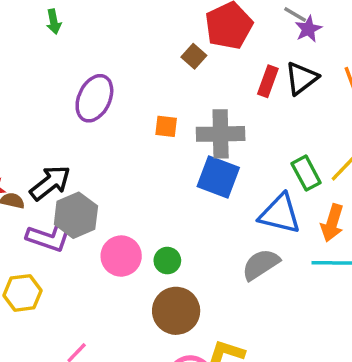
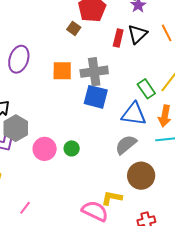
orange square: (166, 126) -> (62, 71), size x1.5
brown circle: (176, 311) -> (141, 176), moved

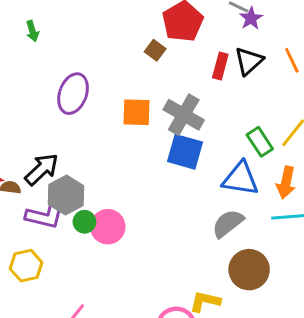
gray cross: (94, 72) -> (184, 115), turned 36
green circle: (72, 148) -> (84, 222), moved

